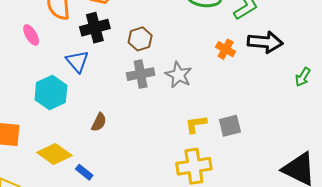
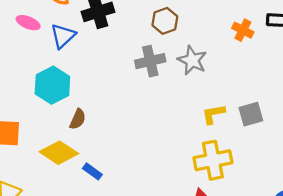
pink ellipse: (31, 35) -> (28, 23), turned -35
brown hexagon: (140, 39) -> (165, 21), moved
blue triangle: (77, 61) -> (63, 36), moved, turned 30
brown semicircle: (99, 122) -> (78, 119), moved

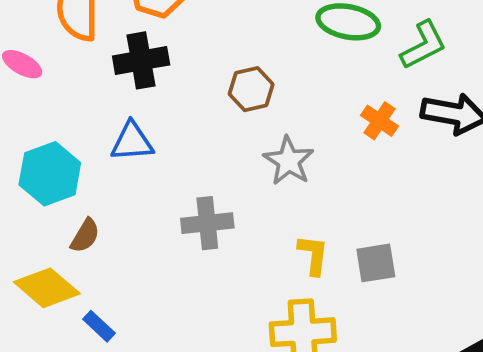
blue triangle: (63, 36) -> (132, 142), moved, turned 32
gray cross: (150, 61) -> (207, 223), moved
yellow L-shape: (213, 114) -> (313, 255), turned 100

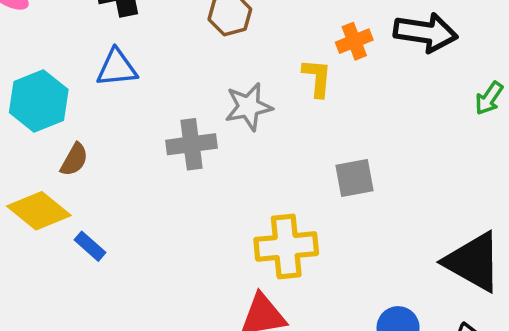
orange cross: (380, 121) -> (354, 41), turned 36
gray star: (289, 161) -> (249, 107), moved, turned 30
yellow L-shape: (313, 255) -> (317, 78), moved

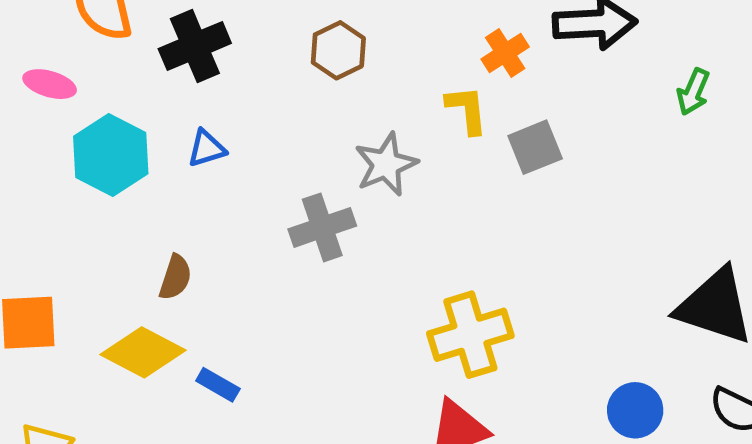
blue triangle: (117, 68) -> (207, 148), size x0.7
cyan hexagon: (39, 101) -> (111, 155), moved
gray square: (354, 178) -> (535, 147), moved

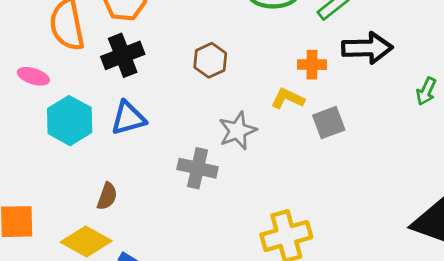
orange cross: (505, 53) -> (312, 65), turned 32
yellow L-shape: (467, 110) -> (288, 99), turned -60
blue triangle: (207, 148) -> (128, 118), size x1.5
gray cross: (322, 227) -> (198, 168), turned 30

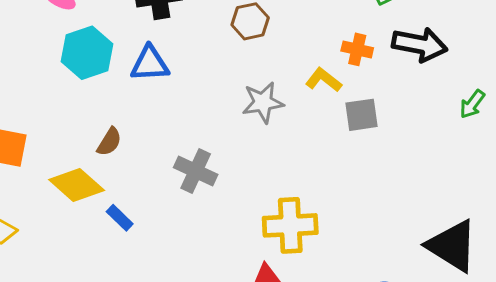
gray cross: (198, 168) -> (196, 171), moved

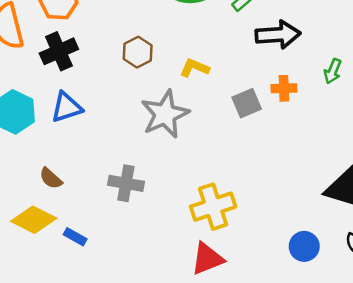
orange cross: (357, 49) -> (284, 88), moved
yellow L-shape: (324, 80) -> (194, 68), moved
gray star: (263, 102) -> (165, 114), size x1.4
brown semicircle: (109, 142) -> (51, 178), turned 115

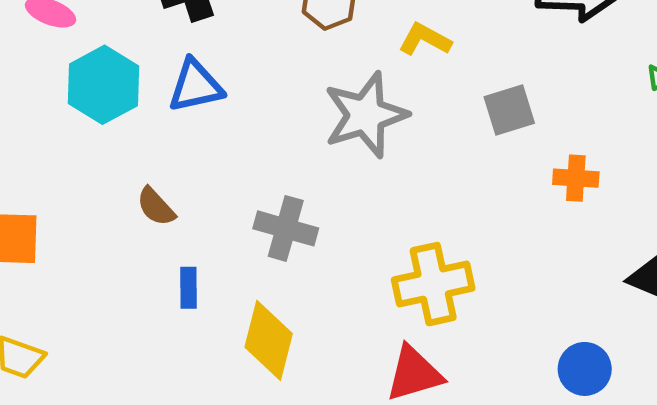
orange cross: (284, 88) -> (576, 178), moved
yellow diamond: (34, 220) -> (269, 340), moved, turned 72
blue rectangle: (75, 237) -> (189, 288), moved, turned 55

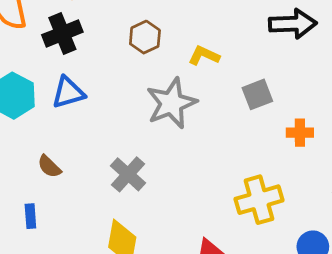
gray cross: (286, 228) -> (128, 174), turned 30
yellow cross: (433, 284) -> (259, 200), moved
blue rectangle: (189, 288) -> (30, 216), moved

